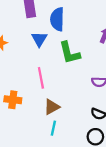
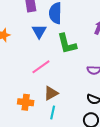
pink line: (41, 78) -> (41, 67), turned 66
orange cross: (13, 100) -> (26, 102), moved

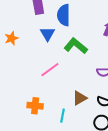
green L-shape: (67, 44) -> (76, 46), turned 145
brown triangle: (51, 93) -> (80, 98), moved

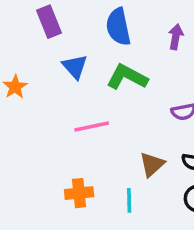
blue semicircle: (64, 15) -> (118, 27), moved
pink line: (50, 70) -> (92, 127), turned 36

